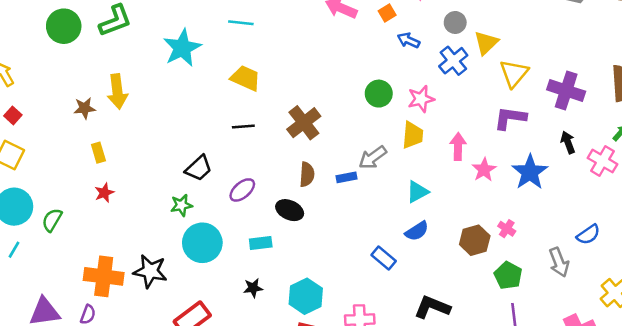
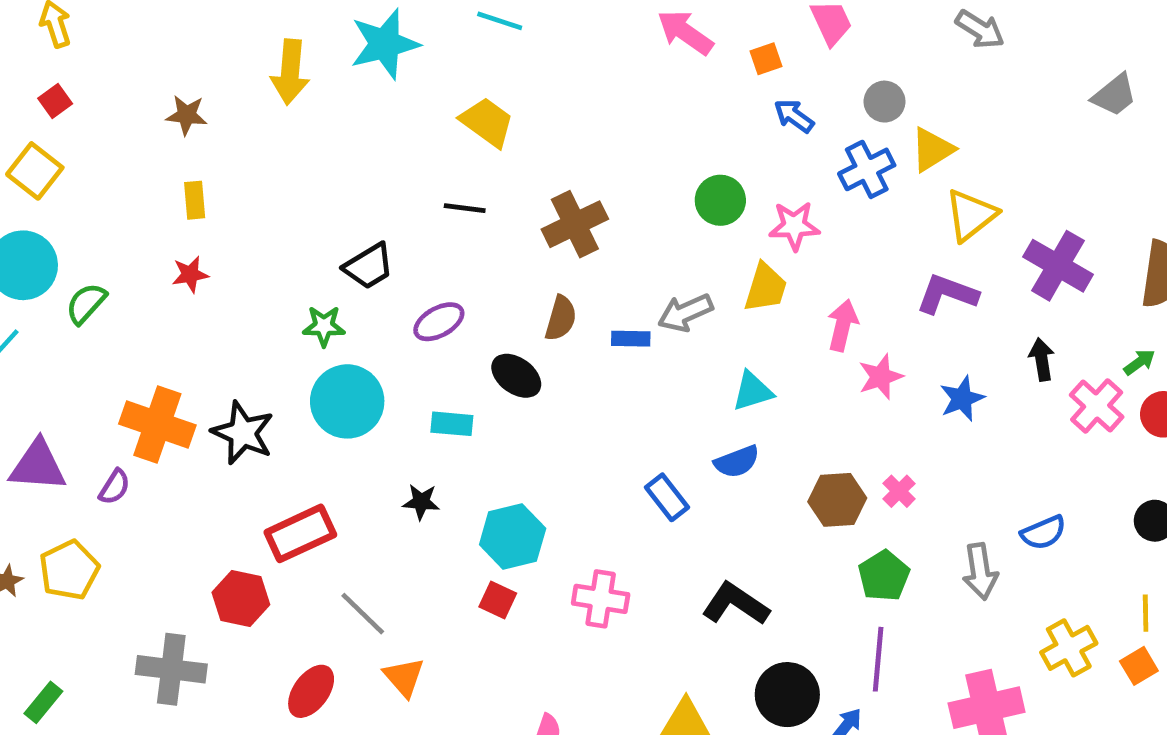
yellow arrow: (117, 91) -> (290, 72), moved
blue star: (530, 172) -> (962, 399), size x0.7

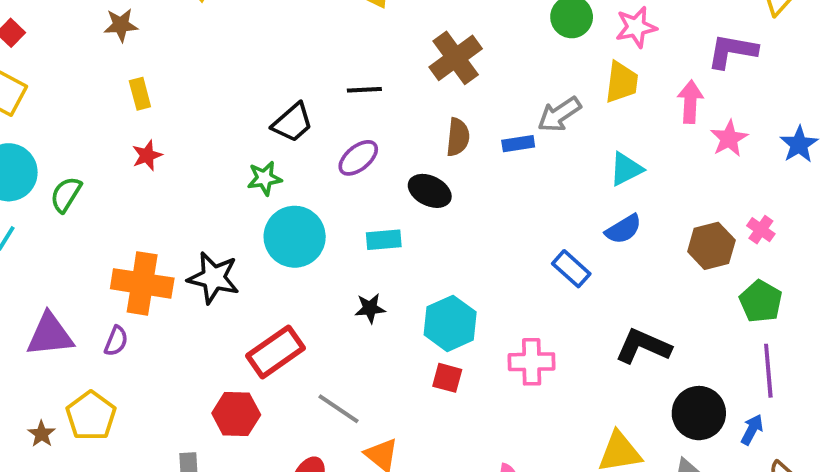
black line: (465, 208) -> (364, 90), moved
purple L-shape: (947, 294) -> (732, 51), moved

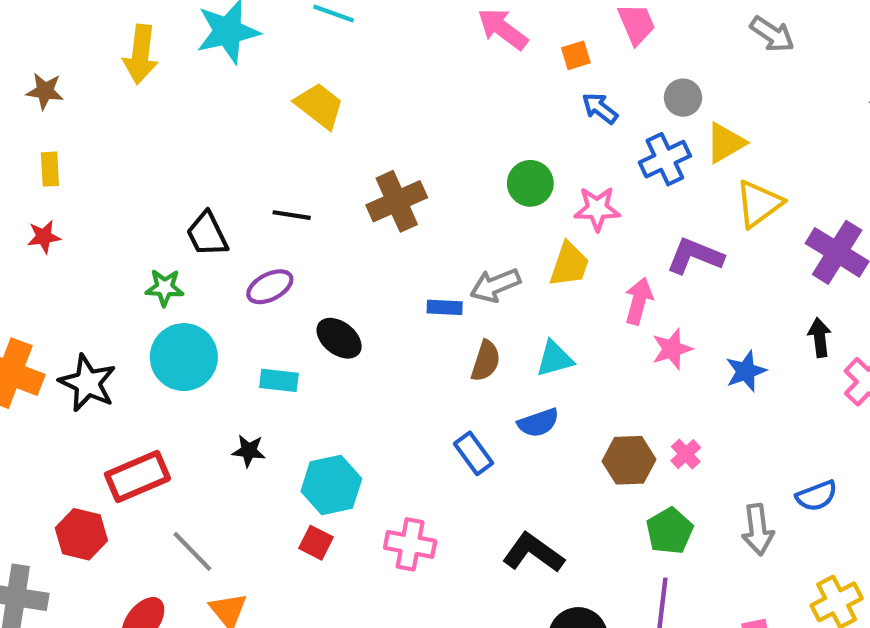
black trapezoid: (292, 123) -> (207, 234), turned 93
brown semicircle: (458, 137) -> (486, 361), moved

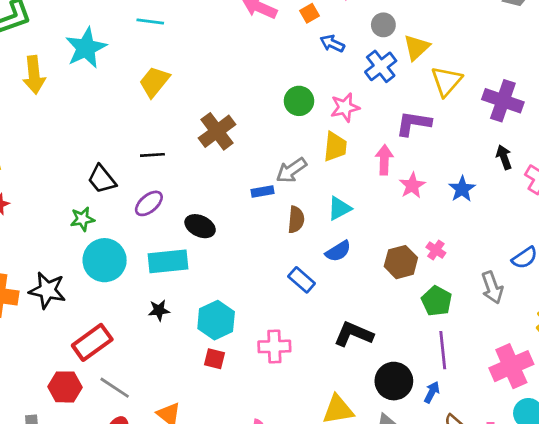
yellow trapezoid: (319, 106) -> (154, 82), turned -76
cyan rectangle: (279, 380) -> (168, 261), size x1.6
gray line: (192, 551) -> (115, 388), moved

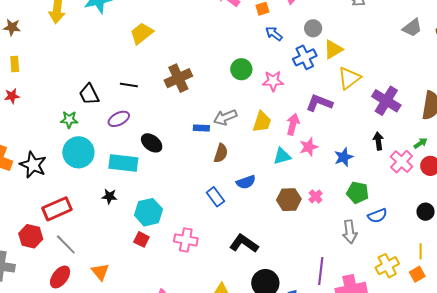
yellow trapezoid: (335, 147) -> (262, 122), moved
cyan triangle: (339, 208) -> (282, 156), moved
green pentagon: (437, 301) -> (358, 193), moved, turned -30
purple line: (443, 350) -> (321, 271), moved

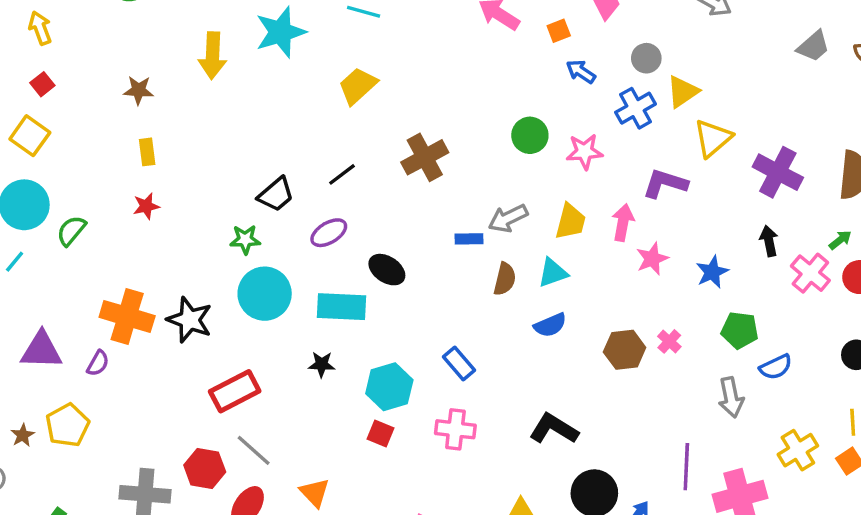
black line: (129, 85) -> (342, 174), turned -42
black trapezoid: (89, 94) -> (276, 195), turned -100
cyan triangle: (282, 156) -> (553, 273), moved
blue rectangle: (215, 197) -> (459, 364), moved
red hexagon: (31, 236) -> (205, 469), moved

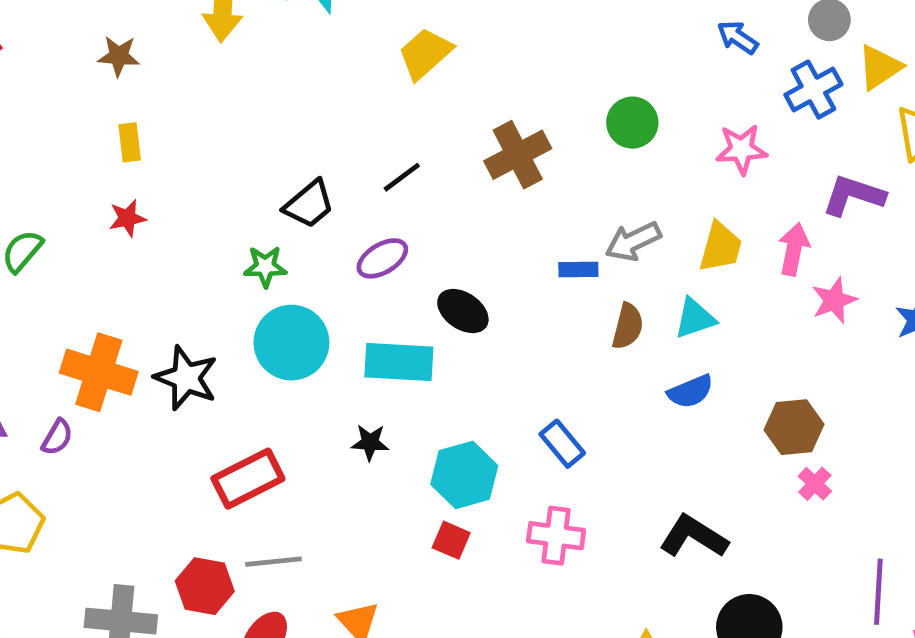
green circle: (530, 135) -> (632, 123), moved
pink cross: (669, 341) -> (815, 484), moved
gray line: (254, 450) -> (274, 562), turned -48

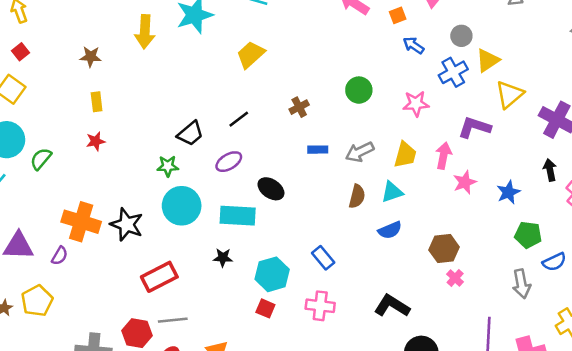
brown cross: (518, 155) -> (299, 107), size x0.6
blue rectangle: (578, 269) -> (318, 150), moved

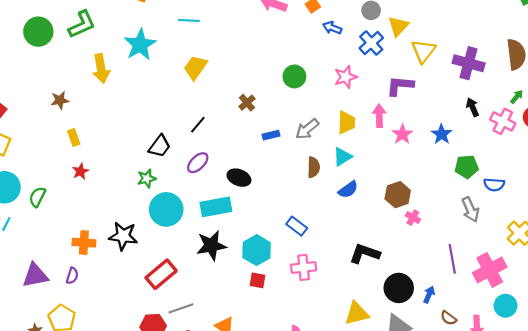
orange cross: (81, 222) -> (84, 243), size x0.7
black star: (223, 258) -> (211, 246), size x1.8
blue semicircle: (554, 262) -> (494, 185), turned 42

